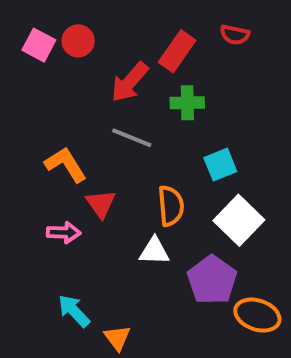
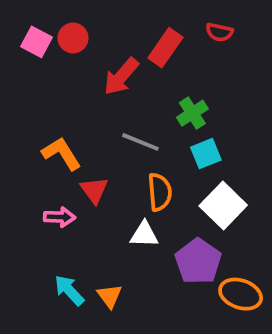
green cross: (187, 103) -> (192, 113), moved, turned -32
gray line: (132, 138) -> (140, 142), moved
orange triangle: (117, 338) -> (110, 296), moved

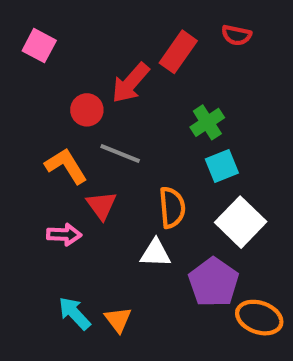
red circle: (73, 38) -> (87, 110), moved
gray line: (140, 142) -> (120, 154), moved

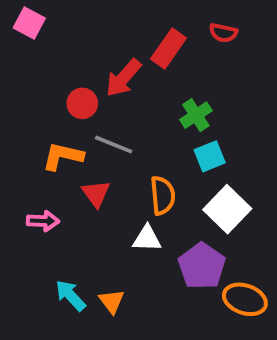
pink square: (39, 46) -> (29, 23), moved
orange L-shape: (66, 166) -> (63, 156), turned -45
pink arrow: (64, 234) -> (43, 221), moved

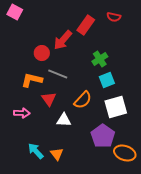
orange semicircle: (163, 195) -> (83, 100), turned 48
white square: (227, 209) -> (116, 107), turned 30
white triangle: (147, 239) -> (64, 120), moved

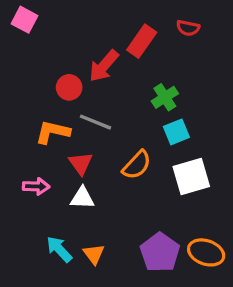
white triangle: (64, 120) -> (82, 198), moved
purple pentagon: (103, 136) -> (160, 252), moved

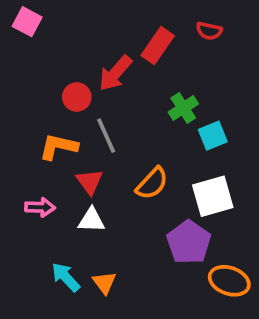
gray line: (96, 122) -> (106, 136), turned 44
cyan square: (176, 132) -> (213, 136), moved
purple pentagon: (160, 252) -> (189, 242), moved

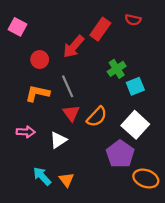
pink square: (27, 22) -> (17, 27), moved
red circle: (77, 97) -> (40, 59), moved
red triangle: (90, 182) -> (71, 113), moved
white square: (213, 196) -> (135, 125), turned -32
white triangle: (91, 220) -> (58, 140), turned -36

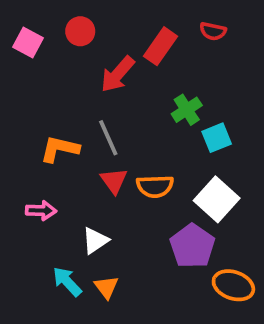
red circle: (40, 59) -> (80, 31), moved
orange semicircle: (97, 117) -> (155, 186), turned 45
white triangle: (58, 140) -> (95, 240), moved

